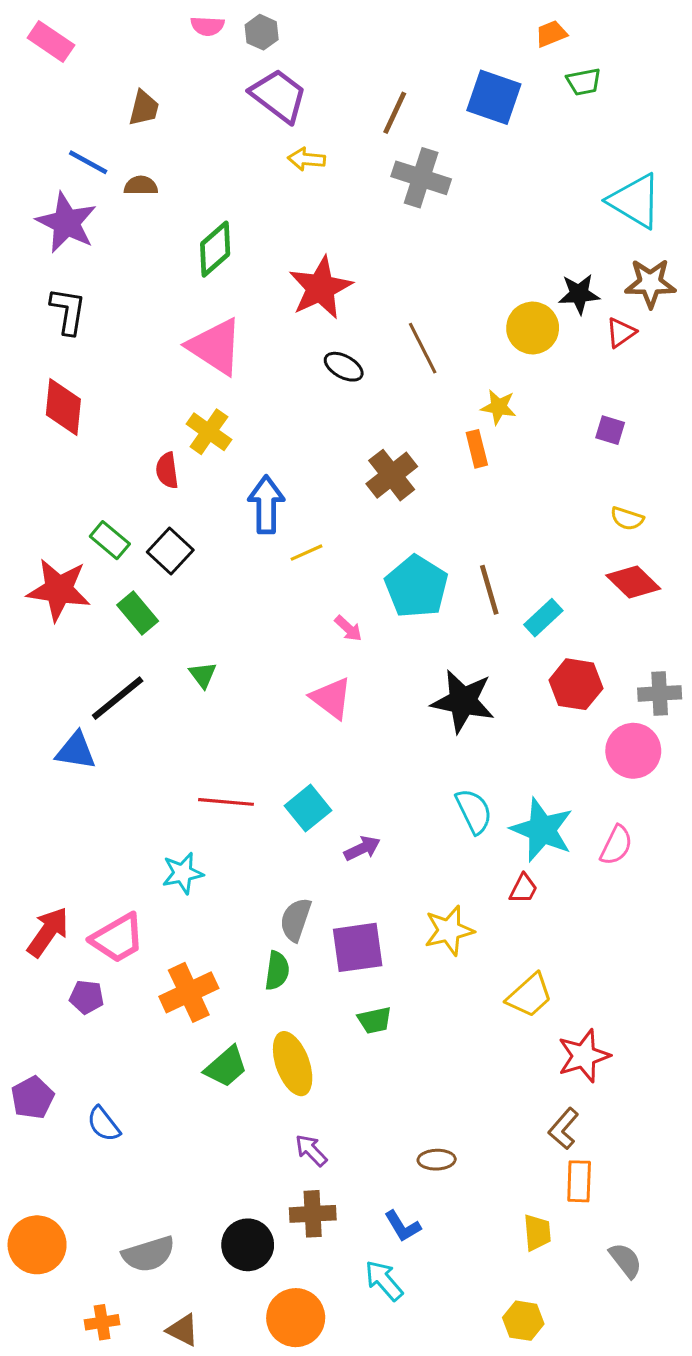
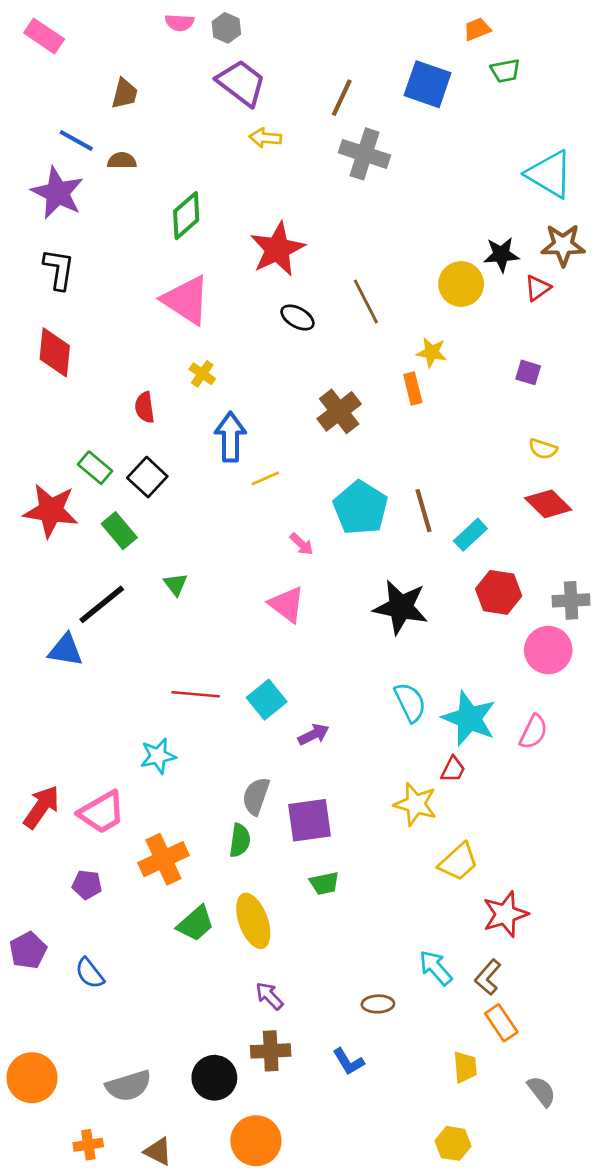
yellow cross: (209, 432) -> (202, 374), moved, size x0.7
yellow star: (449, 930) -> (415, 804), moved, turned 30
purple pentagon: (87, 997) -> (87, 885), moved
orange rectangle: (579, 1181) -> (501, 1023), turned -36
cyan arrow: (384, 1280) -> (436, 968), moved

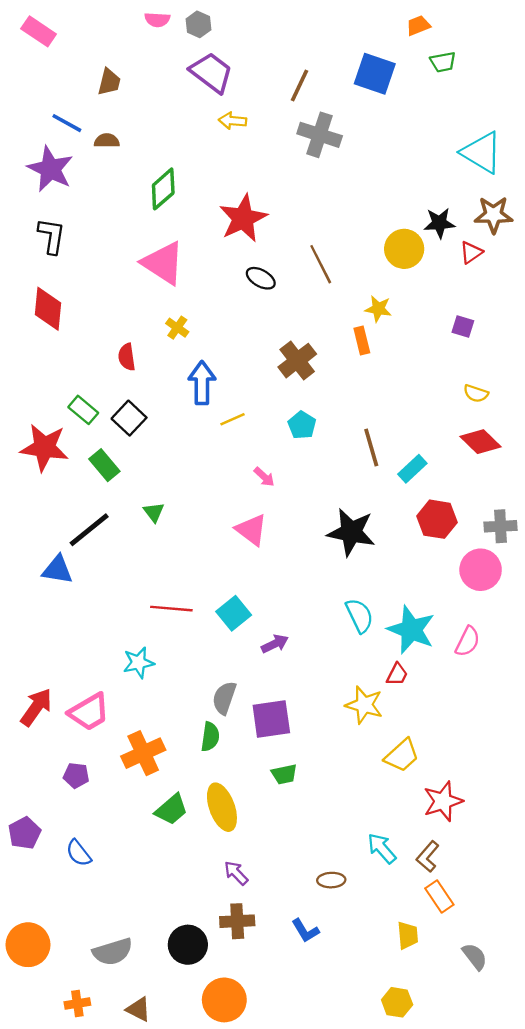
cyan pentagon: (361, 508) -> (302, 425), moved, size x0.6

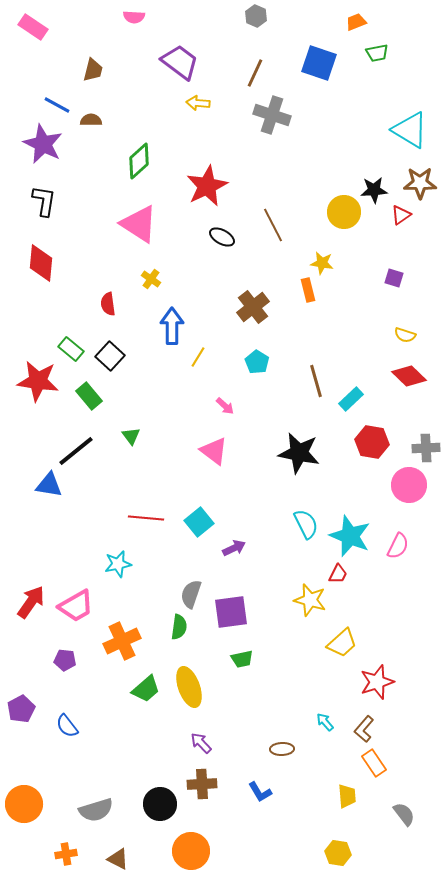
gray hexagon: (198, 24) -> (256, 16), moved
yellow line: (233, 419) -> (198, 357), turned -35
cyan arrow: (382, 848) -> (325, 722), size x0.7

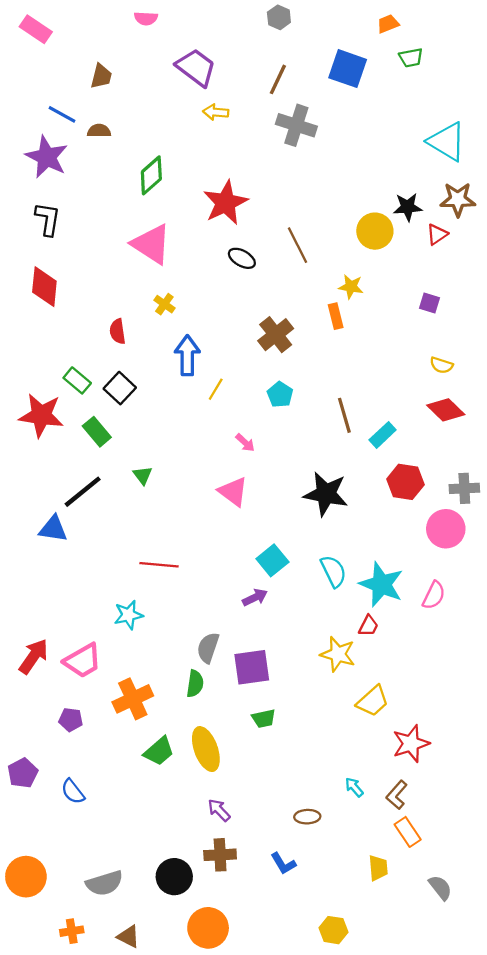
cyan square: (199, 522) -> (272, 560), moved
yellow hexagon: (338, 853) -> (333, 930), moved

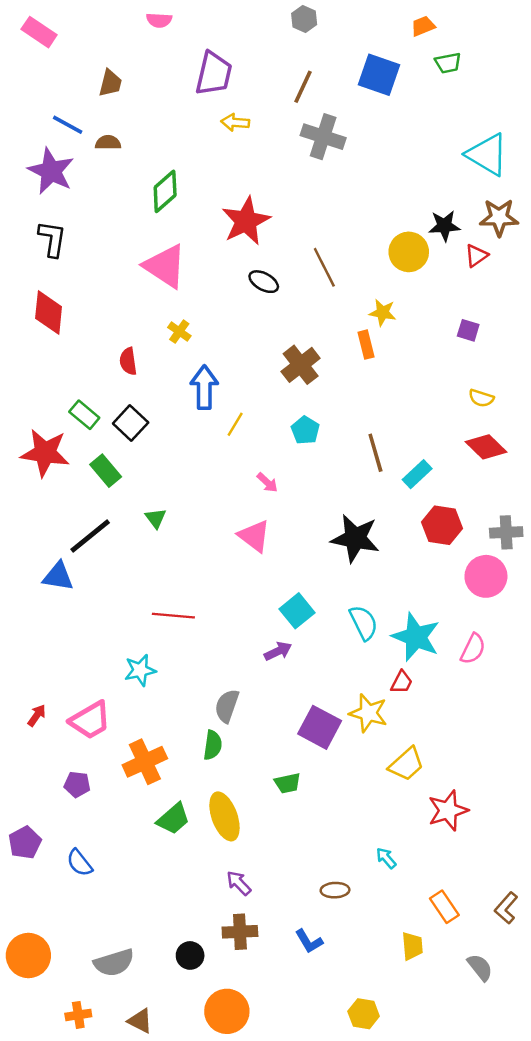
purple trapezoid: (196, 67) -> (214, 74), turned 66
red arrow: (34, 656) -> (37, 715), size x0.6
purple square: (252, 667) -> (320, 727), moved, turned 36
brown L-shape: (397, 795) -> (506, 908), moved
black circle: (174, 877) -> (190, 955), size x0.7

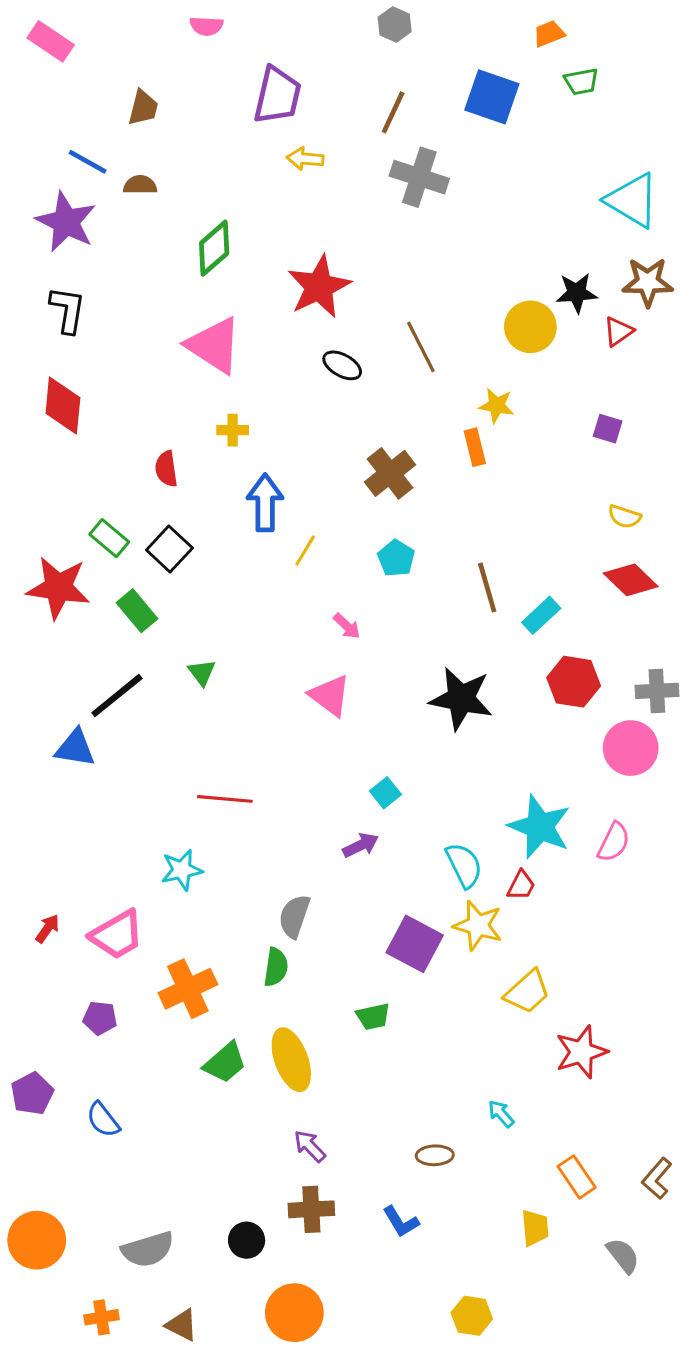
yellow cross: (179, 332) -> (233, 430), turned -35
cyan square: (297, 611) -> (385, 793), size x0.7
cyan semicircle: (364, 623) -> (464, 865), moved

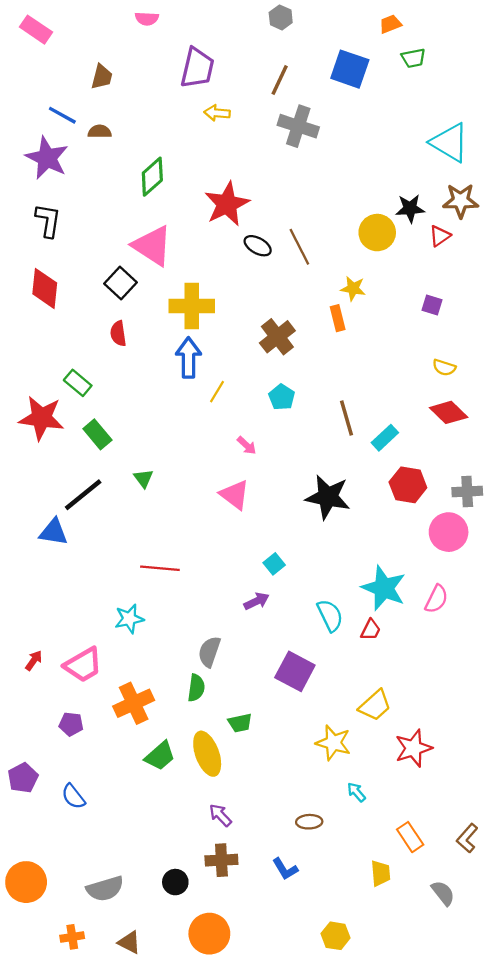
black ellipse: (342, 365) -> (258, 246), moved
yellow cross: (233, 430) -> (192, 306), moved, size x2.0
black square: (169, 549) -> (120, 283), moved
yellow star: (478, 925) -> (333, 743), moved
green trapezoid: (373, 1016) -> (240, 723), moved

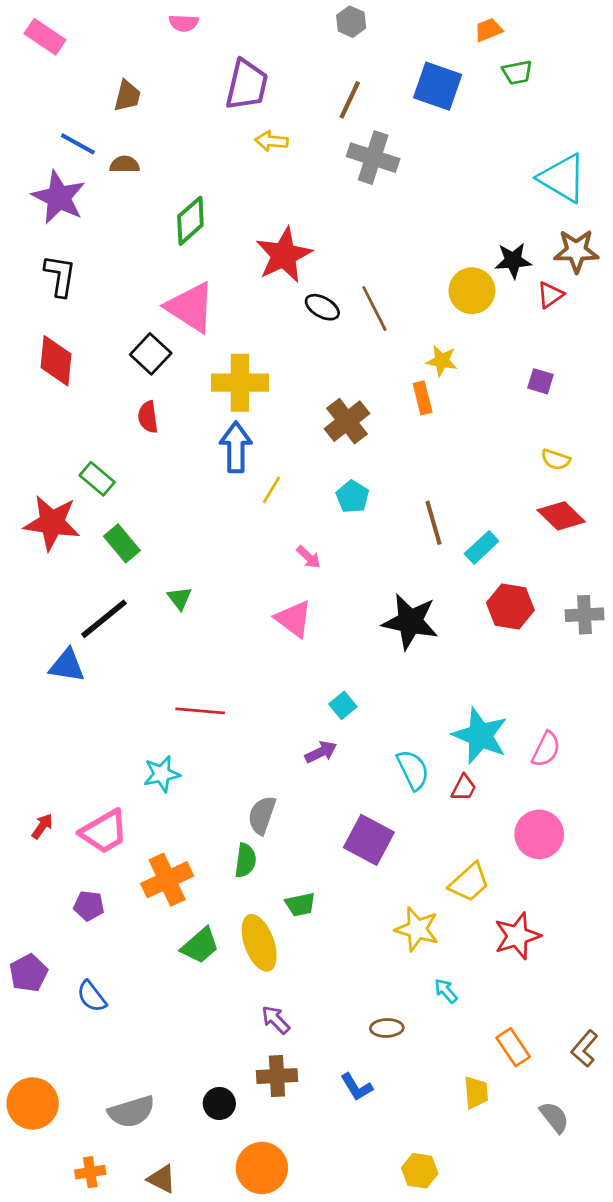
pink circle: (449, 532) -> (539, 834), moved

